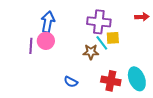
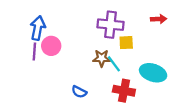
blue arrow: (48, 22) -> (38, 28), moved
cyan line: (102, 43) -> (114, 64), moved
cyan ellipse: (137, 79) -> (153, 73), moved, turned -50

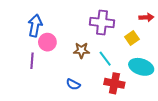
yellow square: (126, 43) -> (132, 38), moved, turned -32
purple line: (34, 51) -> (32, 61), moved
brown star: (102, 58) -> (81, 50), moved

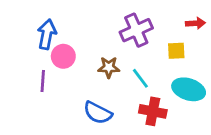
purple cross: (102, 23) -> (136, 30), turned -30
yellow square: (132, 38) -> (176, 51), turned 32
blue semicircle: (73, 84) -> (98, 113), size x1.5

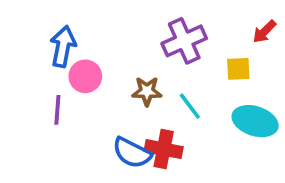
red arrow: (195, 23) -> (264, 32), turned 138
red cross: (153, 111) -> (164, 149), moved

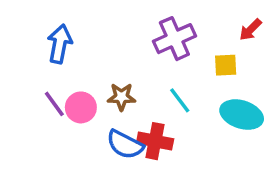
pink circle: (85, 76) -> (81, 107), moved
brown star: (147, 91) -> (121, 97), moved
purple line: (57, 110) -> (54, 104), turned -40

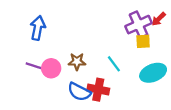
purple cross: (174, 39) -> (139, 25), moved
purple line: (54, 104) -> (34, 66), turned -36
cyan ellipse: (242, 115) -> (153, 73), turned -40

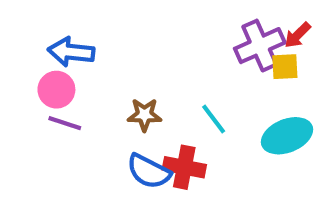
blue arrow: (38, 28) -> (71, 52), turned -95
yellow square: (143, 41) -> (285, 67), moved
pink circle: (51, 68) -> (56, 90), moved

